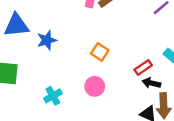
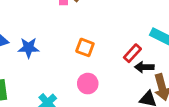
blue star: (47, 40) -> (29, 48), turned 30

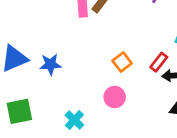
orange square: (85, 47) -> (122, 62), moved, turned 36

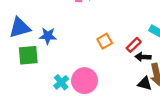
pink circle: (115, 97) -> (85, 81), moved, size x1.5
green square: (19, 111) -> (28, 55), moved

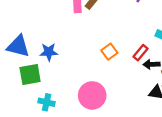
blue triangle: (20, 28) -> (18, 46), turned 35
cyan cross: (61, 82) -> (47, 102), moved, turned -32

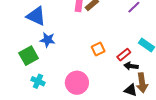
blue triangle: (18, 46) -> (36, 16), moved
green square: (30, 74) -> (29, 56), turned -30

